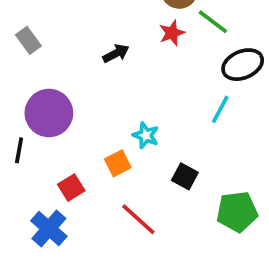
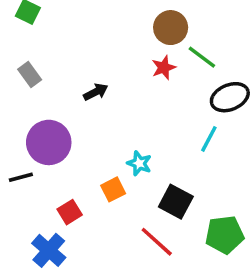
black arrow: (116, 53) -> (96, 92), moved
black line: (19, 150) -> (21, 177), turned 65
black square: (185, 176) -> (176, 202), size x1.4
red line: (138, 219) -> (157, 242), moved

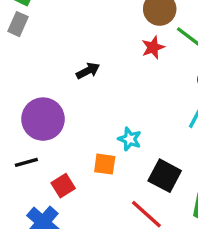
gray rectangle: (30, 75) -> (18, 24), moved, turned 60
black line: (21, 177) -> (26, 162), moved
orange square: (113, 189) -> (105, 164), turned 35

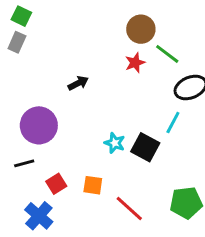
orange square: (105, 164) -> (93, 185), moved
black square: (165, 176) -> (145, 147), moved

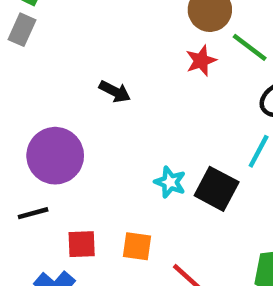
black arrow: (78, 83) -> (115, 92), turned 54
red square: (56, 184) -> (82, 244), turned 30

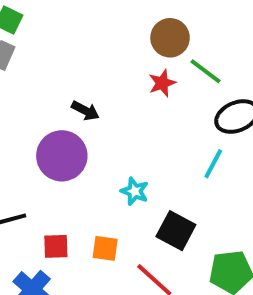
purple circle: (55, 156) -> (62, 156), moved
black square: (217, 189) -> (176, 231), moved

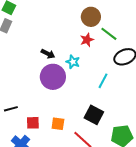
purple circle: (62, 156) -> (53, 77), moved
cyan line: (213, 164) -> (103, 81), moved
cyan star: (135, 191) -> (73, 62), moved

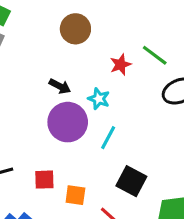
brown circle: (91, 17) -> (75, 29), moved
cyan line: (103, 81) -> (108, 138), moved
red square: (33, 123) -> (44, 180), moved

